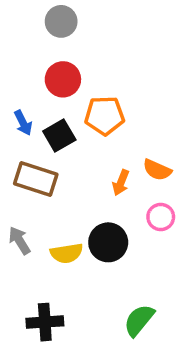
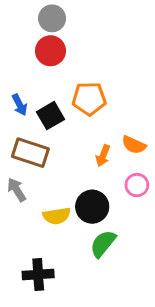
red circle: (63, 79) -> (50, 51), moved
gray arrow: (19, 241) -> (17, 190), moved
green semicircle: (139, 320) -> (103, 244), moved

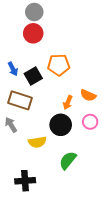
black circle: (92, 207) -> (61, 125), moved

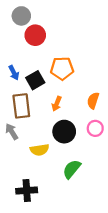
gray circle: (34, 12) -> (21, 16), moved
orange semicircle: (88, 95) -> (93, 101), turned 84
brown rectangle: (20, 100) -> (21, 106), turned 65
orange arrow: (68, 102) -> (57, 104), moved

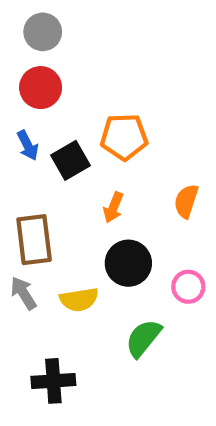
red circle: (35, 35) -> (41, 88), moved
brown rectangle: (21, 106) -> (34, 240), moved
pink circle: (95, 128) -> (188, 287), moved
gray arrow: (12, 132) -> (23, 293), moved

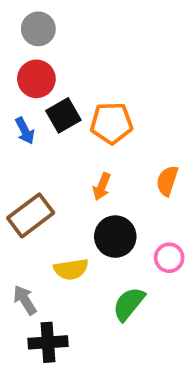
black square: (71, 160) -> (63, 115), moved
brown rectangle: (34, 240) -> (31, 215), turned 60
gray arrow: (23, 293) -> (25, 300), moved

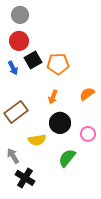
orange semicircle: (167, 181) -> (87, 94), turned 35
black cross: (48, 342) -> (25, 178), turned 36

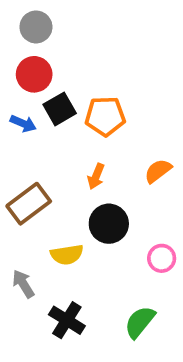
blue arrow: (13, 68) -> (23, 123), turned -40
pink circle: (88, 134) -> (162, 258), moved
green semicircle: (67, 158) -> (140, 322), moved
black cross: (25, 178) -> (67, 320), moved

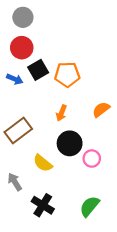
yellow semicircle: (67, 255) -> (43, 163), turned 48
pink circle: (162, 258) -> (92, 159), moved

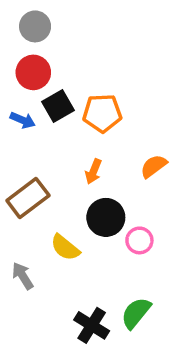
black cross: (43, 205) -> (92, 325), moved

